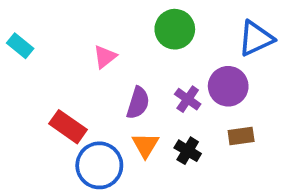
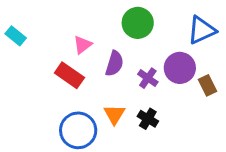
purple semicircle: (138, 103) -> (114, 64), moved
red rectangle: (68, 127) -> (69, 75), moved
brown rectangle: (241, 136) -> (207, 85), moved, turned 72

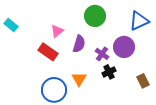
brown rectangle: (207, 85) -> (143, 81), moved
black cross: (148, 119) -> (109, 72), moved, turned 32

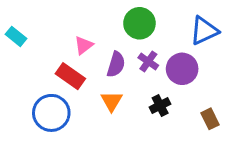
purple cross: (102, 54) -> (148, 61), moved
orange triangle: (79, 79) -> (112, 101), moved
blue circle: (54, 90) -> (51, 113), moved

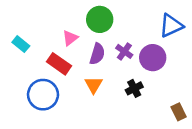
green circle: (139, 23) -> (100, 19), moved
cyan rectangle: (16, 36) -> (21, 44), moved
brown rectangle: (210, 119) -> (179, 112), moved

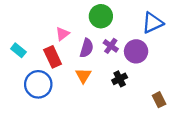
green circle: (100, 19) -> (101, 16), moved
cyan rectangle: (21, 44) -> (18, 50), moved
red rectangle: (59, 64) -> (53, 57), turned 30

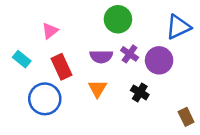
pink triangle: (62, 34) -> (50, 31), moved
purple semicircle: (87, 48) -> (101, 56), turned 72
black cross: (120, 79) -> (140, 92), turned -32

